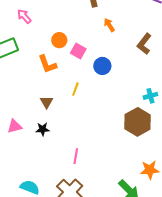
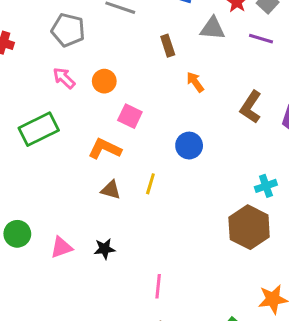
orange circle: (59, 40) -> (104, 81), moved
pink square: (78, 51) -> (130, 116), moved
orange L-shape: (47, 64) -> (105, 149), turned 140
brown triangle: (46, 102) -> (111, 190), moved, turned -40

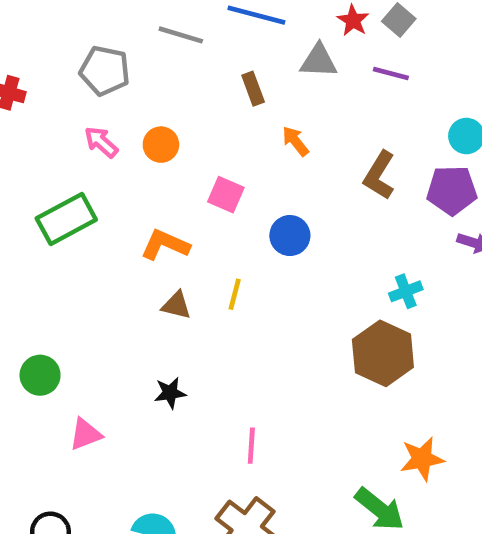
pink square: (130, 116) -> (226, 195), moved
pink triangle: (61, 247) -> (85, 434), moved

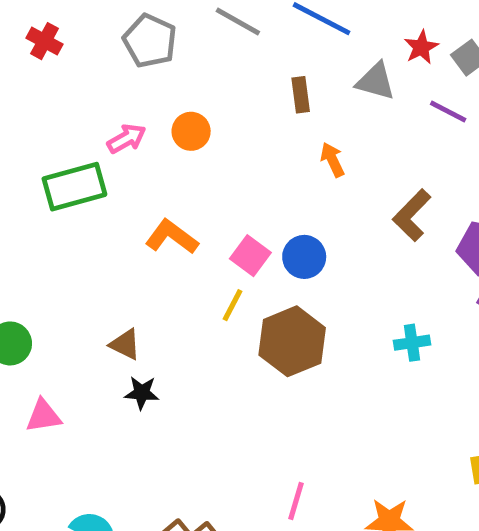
pink arrow: (101, 142) -> (127, 139), moved, turned 96
pink square: (226, 195) -> (250, 256), moved
brown triangle: (176, 305) -> (125, 344), moved
brown hexagon: (383, 353) -> (292, 341), moved
pink line: (251, 446) -> (296, 501), moved

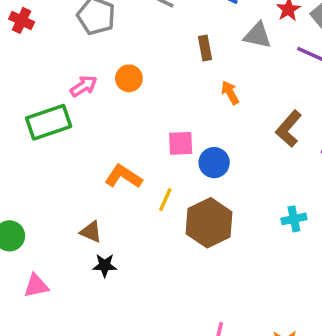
orange L-shape: (172, 237) -> (123, 177), moved
pink square: (250, 256) -> (181, 143), moved, turned -36

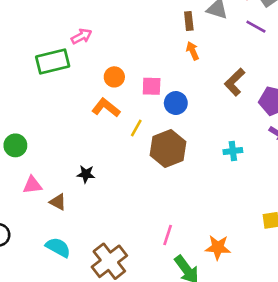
brown rectangle: (205, 48) -> (189, 21), moved
orange circle: (129, 78) -> (114, 77), moved
brown triangle: (91, 232) -> (58, 202), moved

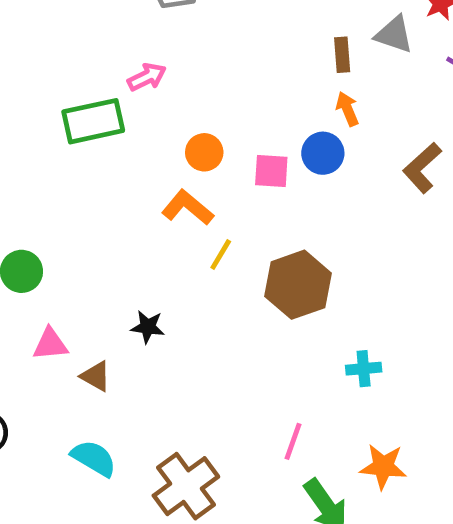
blue circle: (176, 103) -> (323, 153), moved
yellow line: (136, 128) -> (221, 255), moved
cyan cross: (233, 151) -> (364, 369), moved

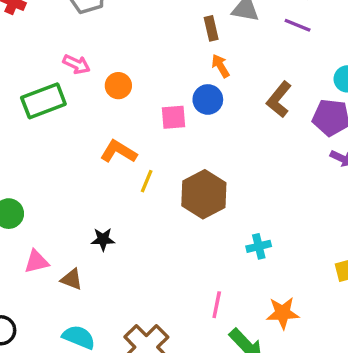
pink arrow: (147, 77) -> (76, 64), turned 60
orange circle: (204, 152) -> (118, 86), moved

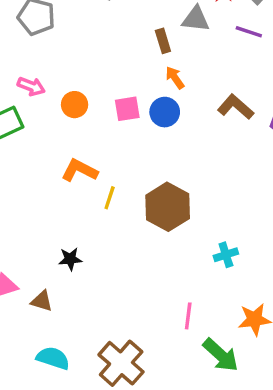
brown L-shape: (279, 99) -> (236, 107), turned 96
pink square: (174, 117) -> (127, 109), moved

